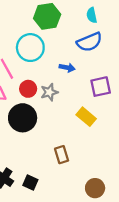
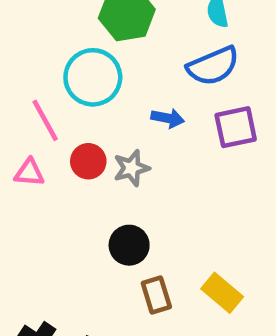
purple square: (101, 87) -> (236, 127), moved
yellow rectangle: (86, 117) -> (222, 293), moved
black circle: (23, 118) -> (129, 245), moved, size x0.7

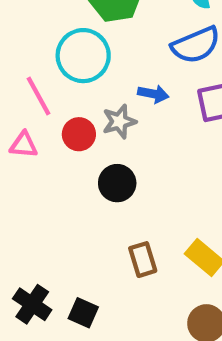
gray star: (131, 168) -> (119, 121), moved
black circle: (129, 245) -> (117, 183), moved

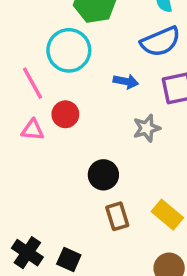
gray star: (119, 121) -> (147, 128), moved
pink triangle: (24, 145) -> (33, 130), moved
black circle: (117, 183) -> (103, 175), moved

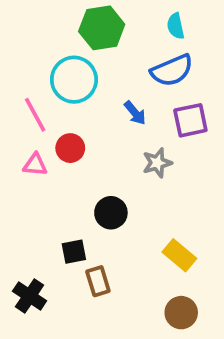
blue arrow: (126, 81) -> (135, 113), turned 40
brown rectangle: (117, 216) -> (98, 281), moved
black square: (69, 260) -> (74, 252), moved, turned -35

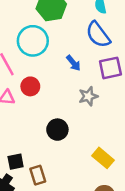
blue semicircle: (172, 70) -> (98, 35), turned 76
black square: (74, 252) -> (16, 162), moved
brown rectangle: (98, 281) -> (38, 175), moved

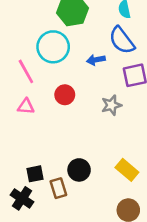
blue arrow: (73, 63) -> (96, 60), moved, turned 119
red circle: (30, 86) -> (65, 95), moved
black circle: (57, 130) -> (79, 170), moved

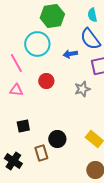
black square: (35, 174) -> (23, 126), moved

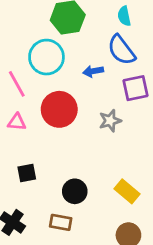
red circle: (46, 81) -> (59, 109), size x1.6
brown rectangle: (41, 153) -> (61, 222), moved, turned -63

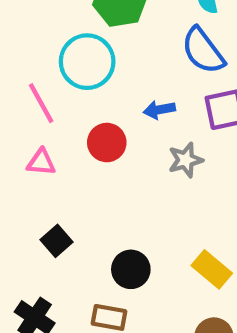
blue arrow: (93, 71) -> (159, 110), moved
red circle: (59, 109) -> (107, 143), size x0.7
black square: (27, 173) -> (56, 241), turned -30

